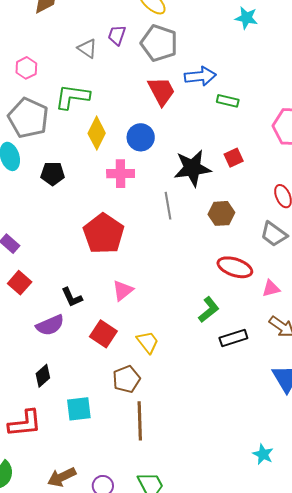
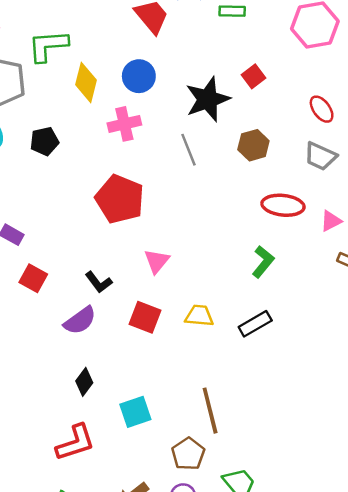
black rectangle: (233, 338) -> (255, 324), moved
yellow trapezoid: (148, 342) -> (199, 316), turned -35
brown pentagon: (126, 379) -> (188, 454), moved

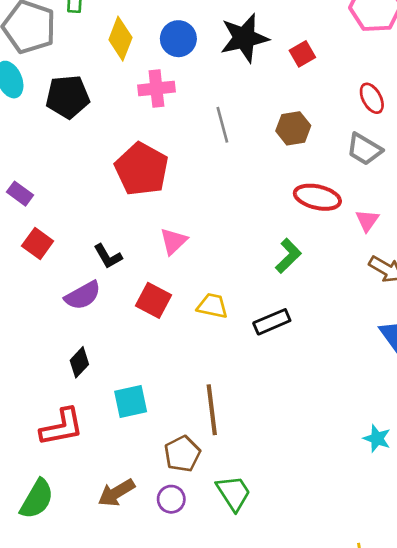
black star: (208, 99) -> (244, 38), moved
black pentagon: (44, 141) -> (68, 97), size x1.4
pink triangle: (331, 221) -> (367, 220), turned -35

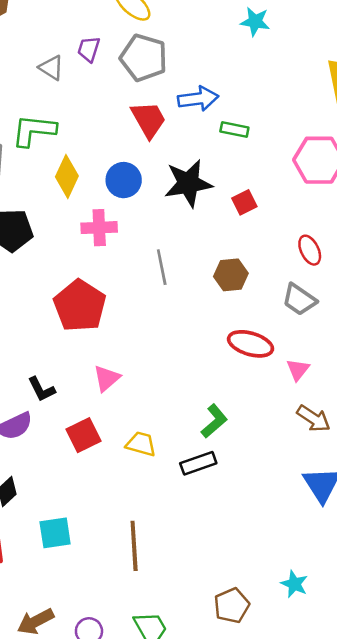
green L-shape: (288, 256) -> (214, 421), moved
red square: (153, 300) -> (84, 435), turned 32
brown pentagon: (182, 454) -> (232, 606), moved

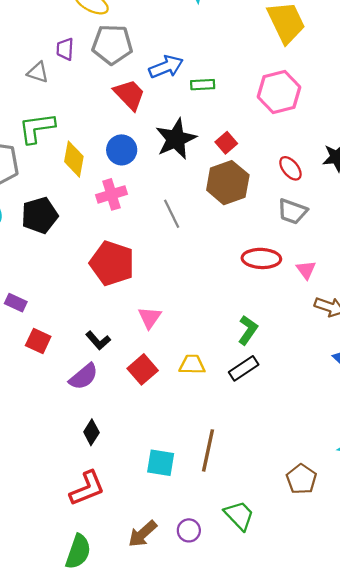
brown hexagon: (231, 275) -> (228, 183), moved, size x1.5
cyan square: (55, 533) -> (161, 463), moved, turned 32
brown line: (134, 546) -> (208, 450), turned 30

